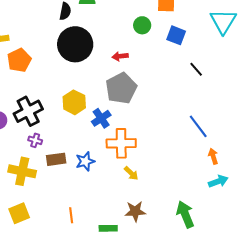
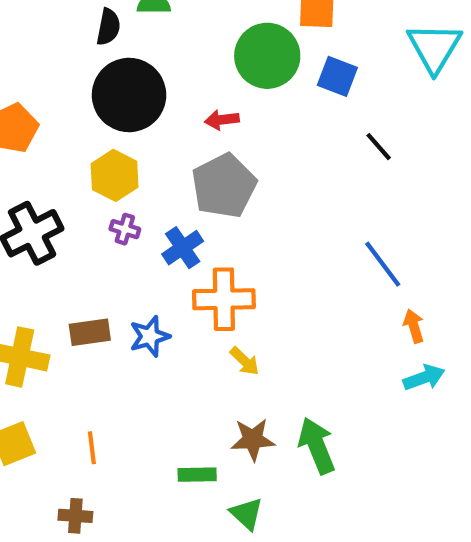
green circle: (142, 25) -> (267, 56), size x1.8
yellow hexagon: (74, 102) -> (115, 175), moved
purple cross: (35, 140) -> (125, 229), moved
green arrow: (185, 214) -> (317, 446), moved
orange line: (71, 215) -> (92, 448), moved

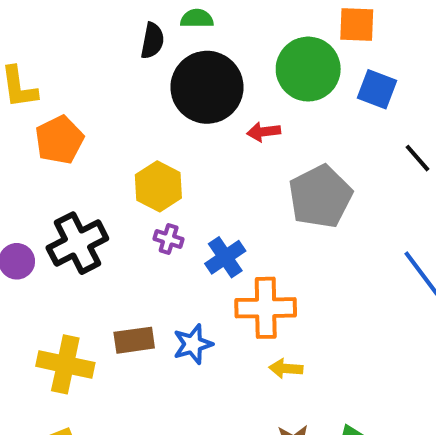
black circle: (129, 95) -> (207, 87), moved
gray pentagon: (224, 186) -> (320, 197), moved
yellow arrow: (245, 361) -> (286, 369), turned 140

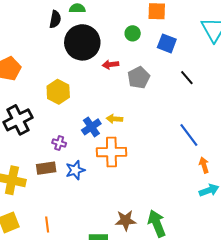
green circle: (308, 69) -> (133, 33), size x0.5
gray pentagon: (320, 197) -> (139, 78), moved, size x0.7
purple cross: (169, 239) -> (59, 143), moved
yellow arrow: (286, 369) -> (114, 119), moved

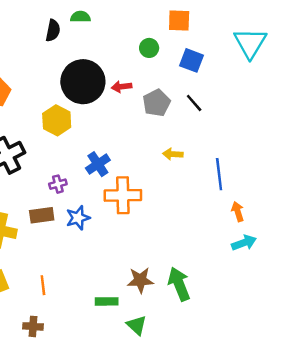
black circle: (82, 42) -> (83, 82), moved
black line: (187, 78) -> (194, 103), moved
yellow arrow: (114, 119) -> (173, 154), moved
blue line: (189, 135) -> (219, 174), turned 30
purple cross: (59, 143) -> (58, 184), turned -32

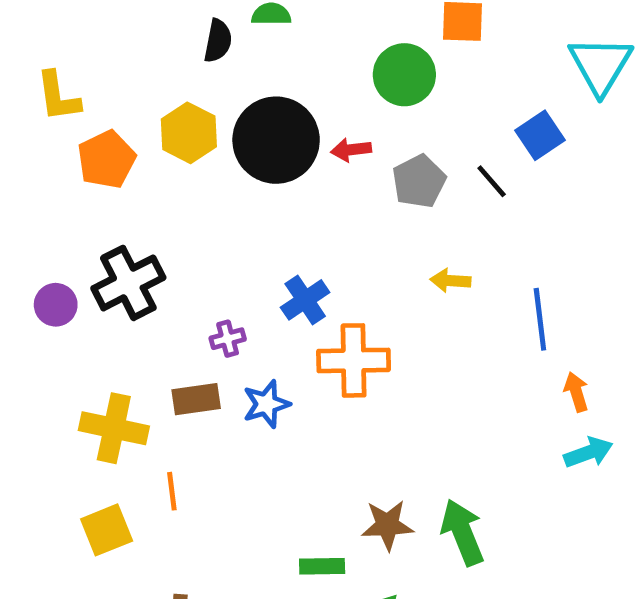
green circle: (149, 48) -> (404, 75), size x1.6
blue square: (192, 60) -> (540, 135), moved, turned 35
yellow hexagon: (57, 120) -> (189, 133), moved
orange line: (43, 285) -> (172, 491), moved

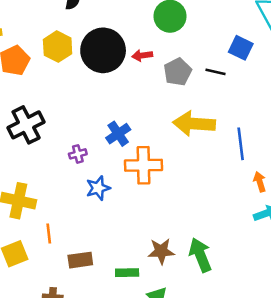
blue square: (540, 135) -> (241, 48), turned -30
black line: (492, 181) -> (215, 72), turned -36
yellow arrow: (450, 281) -> (194, 124), size x2.0
brown rectangle: (196, 399) -> (80, 260), moved

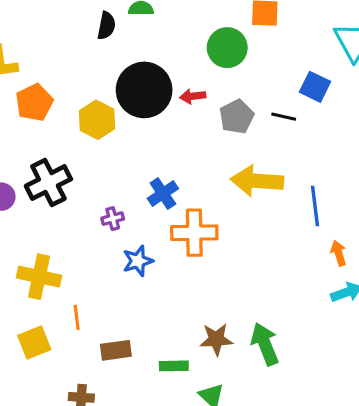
yellow hexagon: (58, 47) -> (97, 120), moved

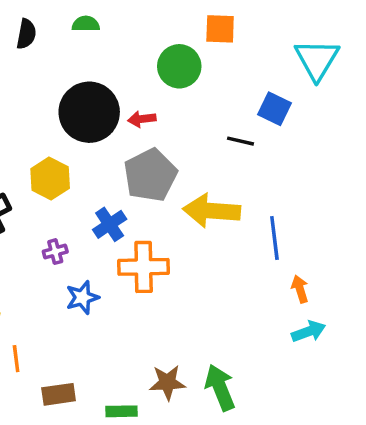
black semicircle: (106, 26) -> (26, 34), moved
gray pentagon: (237, 117) -> (150, 175), moved, size x1.4
yellow hexagon: (97, 120) -> (50, 178), moved

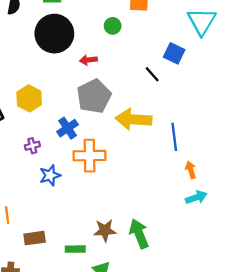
green circle: (179, 66) -> (113, 26), size x0.6
black circle: (89, 112) -> (54, 34), moved
black line: (240, 141) -> (152, 74), turned 35

